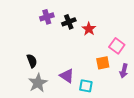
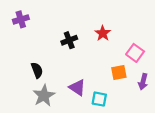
purple cross: (47, 17) -> (21, 19), moved
black cross: (69, 22) -> (69, 40), moved

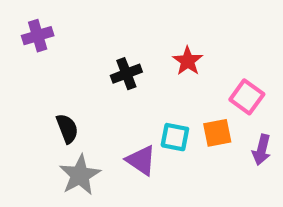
cyan square: (99, 99) -> (175, 137), moved

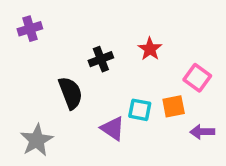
black semicircle: (67, 129) -> (70, 93), moved, size x1.4
purple arrow: (262, 150) -> (202, 132), moved, turned 75
gray star: (80, 175) -> (37, 140), moved

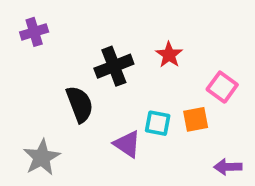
black cross: (101, 59) -> (114, 66), size x1.4
purple arrow: (202, 132) -> (228, 167), moved

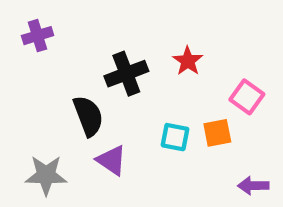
purple triangle: (127, 144) -> (112, 160), moved
gray star: (42, 157) -> (46, 175), turned 30

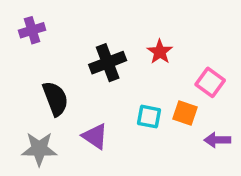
black semicircle: (88, 116) -> (55, 99), moved
orange square: (217, 133) -> (185, 113), turned 30
purple arrow: (253, 186) -> (217, 140), moved

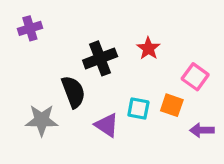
black semicircle: (55, 99) -> (73, 92), moved
purple triangle: (95, 136) -> (107, 125), moved
gray star: (39, 149) -> (42, 120), moved

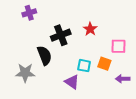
purple cross: (30, 28) -> (29, 13), moved
pink square: (195, 77) -> (119, 46), turned -35
purple triangle: (107, 125) -> (72, 82), moved

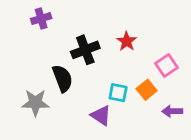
pink square: (119, 46) -> (167, 66), turned -35
orange square: (104, 64) -> (147, 90), turned 32

